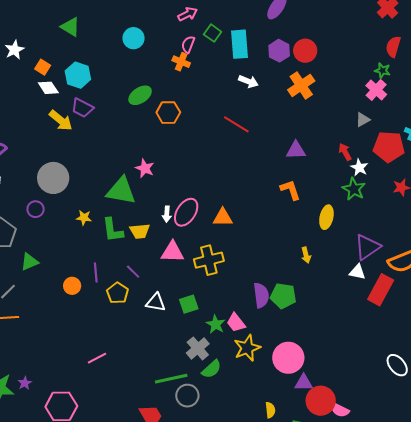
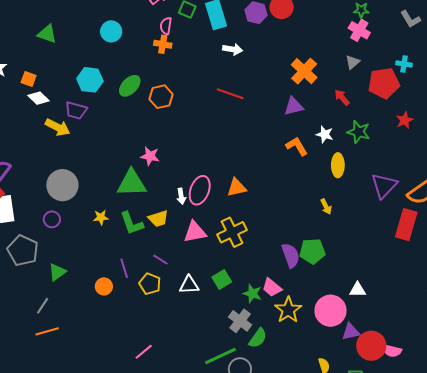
cyan hexagon: (78, 75) -> (90, 80), moved
orange cross: (301, 85) -> (304, 71), moved
white star: (359, 168) -> (325, 134), moved
white triangle: (357, 272) -> (358, 290), moved

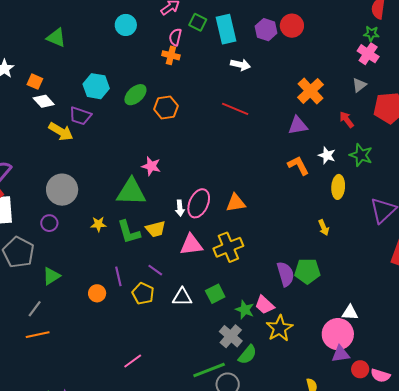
cyan circle: (111, 31) -> (126, 25), moved
pink circle: (330, 311) -> (338, 334), moved
red circle: (371, 346) -> (360, 369), size x0.6

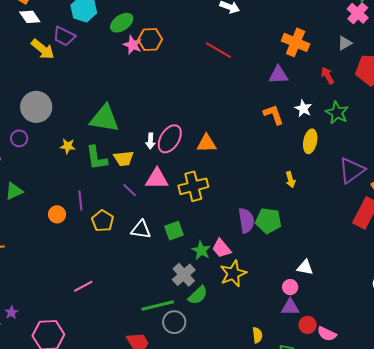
orange cross: (310, 91) -> (296, 42), turned -32
pink star: (151, 166) -> (133, 45), moved
purple line: (155, 270) -> (130, 190), moved
pink circle: (338, 334) -> (290, 287), size x0.5

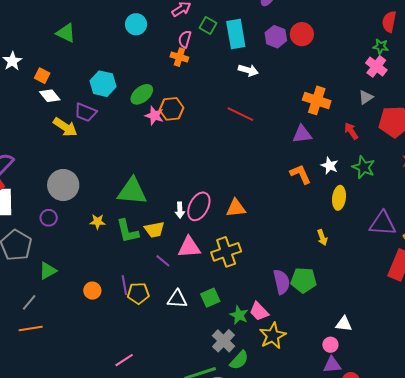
purple triangle: (352, 170) -> (383, 224), turned 44
purple line: (80, 201) -> (124, 285), moved
yellow pentagon: (103, 221) -> (138, 293), turned -30

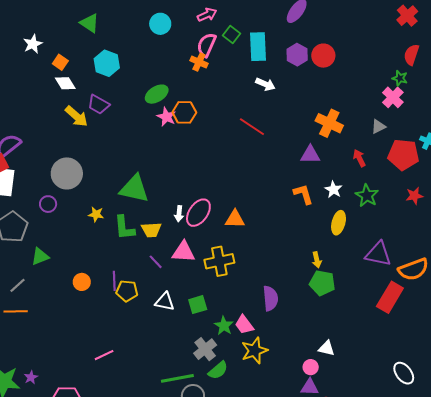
pink semicircle: (185, 39) -> (207, 45), size x1.4
cyan hexagon: (103, 84) -> (107, 63), moved
green pentagon: (304, 280) -> (322, 283), moved

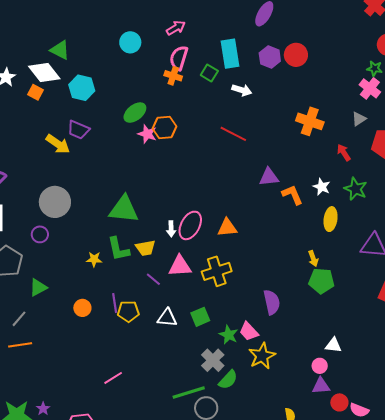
green square: (231, 35) -> (209, 73), moved
white diamond: (65, 83) -> (44, 73), moved, size x1.5
purple triangle: (310, 155) -> (269, 177), moved
yellow star: (96, 214) -> (94, 259), moved

